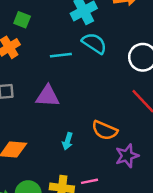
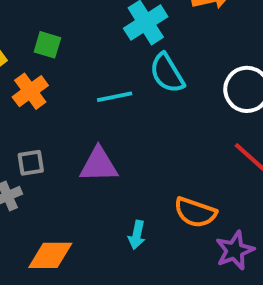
cyan semicircle: (94, 43) -> (167, 73), turned -150

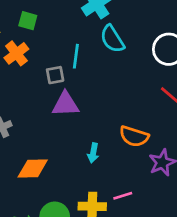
cyan line: (115, 97) -> (76, 56), turned -70
gray square: (31, 163) -> (55, 75), moved

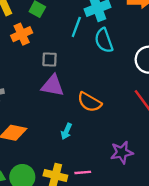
cyan line: (76, 56) -> (76, 27), moved
orange semicircle: (134, 136) -> (89, 102), moved

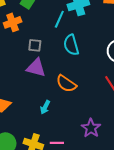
cyan semicircle: (104, 40) -> (71, 45), moved
purple star: (122, 152) -> (91, 128), turned -30

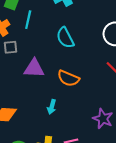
cyan line: (59, 19) -> (28, 20), moved
gray square: (35, 45) -> (10, 47), moved

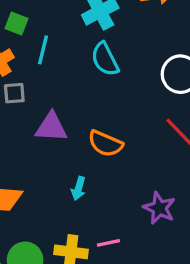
cyan semicircle: (65, 38) -> (105, 59), moved

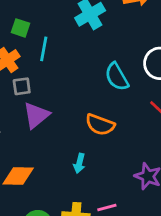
cyan semicircle: (105, 59) -> (117, 77), moved
purple triangle: (51, 127) -> (36, 115), moved, turned -40

